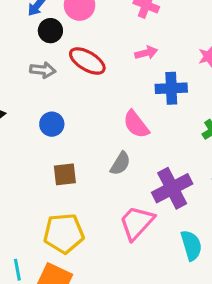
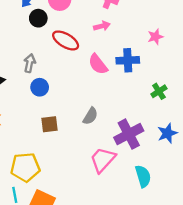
pink arrow: (146, 53) -> (102, 26), moved
gray arrow: (43, 70) -> (30, 63), moved, turned -84
pink semicircle: (136, 124) -> (98, 64), moved
yellow pentagon: (64, 233) -> (25, 167), moved

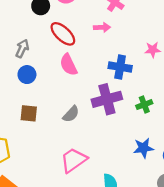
pink semicircle: (98, 64) -> (69, 65), moved
purple cross: (129, 134) -> (107, 99), moved

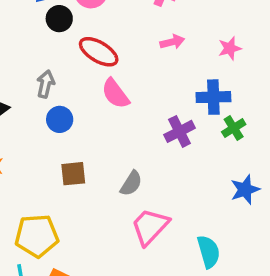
pink arrow: (102, 27) -> (172, 42), moved
blue cross: (120, 67) -> (213, 97), moved
purple cross: (107, 99) -> (179, 131), size x0.7
gray semicircle: (71, 114) -> (131, 183), moved

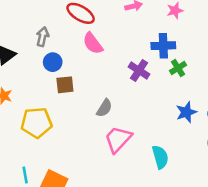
purple cross: (179, 131) -> (139, 70), turned -30
brown square: (73, 174) -> (65, 85), moved
yellow pentagon: (37, 236) -> (36, 123), moved

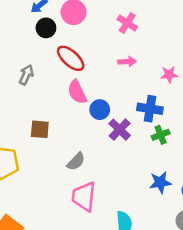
blue circle: (53, 62) -> (100, 110), moved
pink trapezoid: (118, 139) -> (84, 196), turned -48

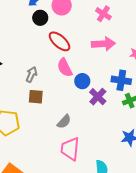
pink arrow: (127, 62) -> (103, 44), size x1.6
gray arrow: (26, 75) -> (31, 75), moved

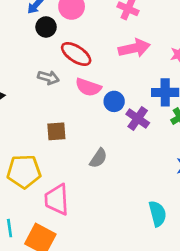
pink semicircle: (65, 68) -> (88, 87), turned -36
gray arrow: (31, 75) -> (48, 78), moved, turned 91
pink trapezoid: (70, 149) -> (57, 199), moved

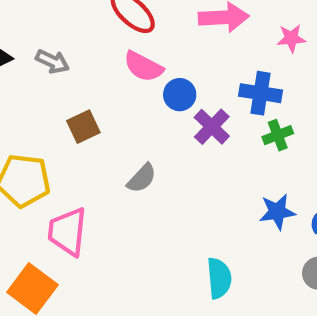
gray arrow: (48, 78) -> (52, 61), moved
brown square: (56, 131) -> (83, 127), turned -30

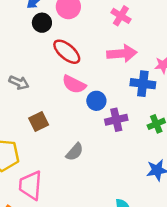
blue cross: (260, 93) -> (143, 84), moved
purple cross: (212, 127) -> (116, 120), turned 35

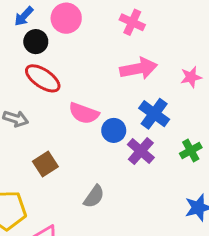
red ellipse: (67, 52) -> (43, 78), moved
blue cross: (143, 84) -> (154, 114), moved, turned 35
purple cross: (116, 120) -> (141, 151), turned -30

